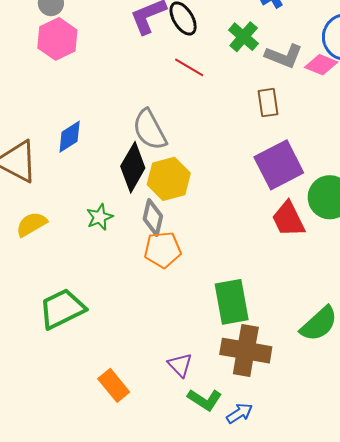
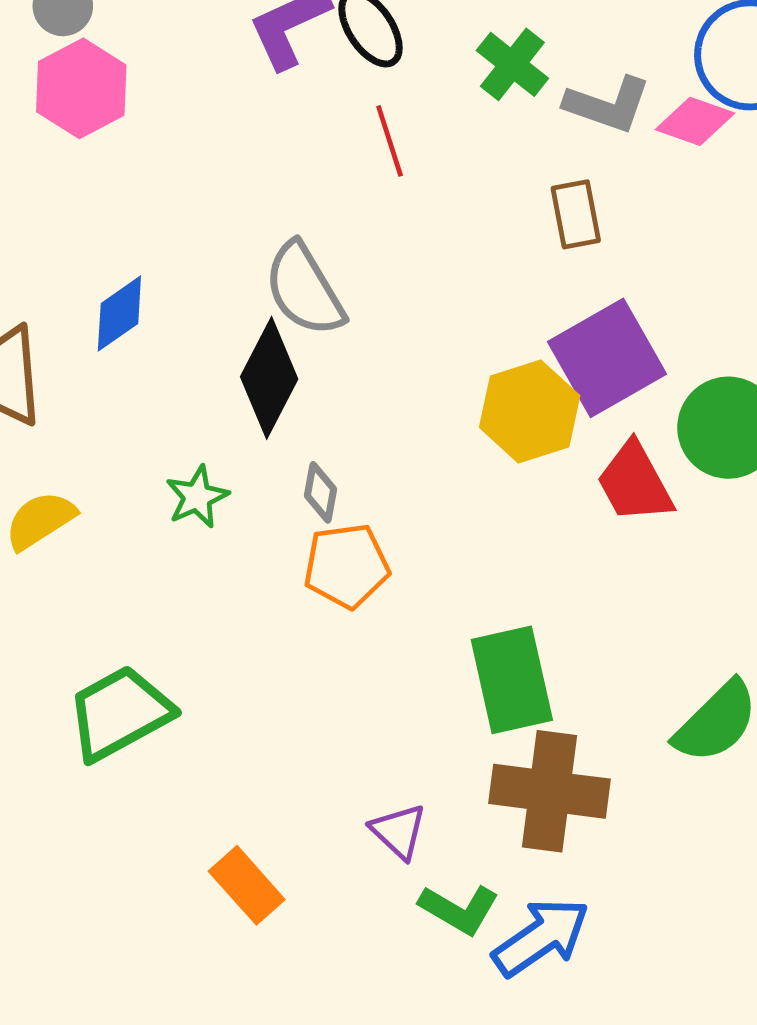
red line: (189, 67) -> (390, 141), turned 44
yellow hexagon: (169, 179) -> (530, 411), moved
gray diamond: (153, 217) -> (320, 492), size x0.7
blue arrow: (239, 413) -> (541, 937), size x1.6

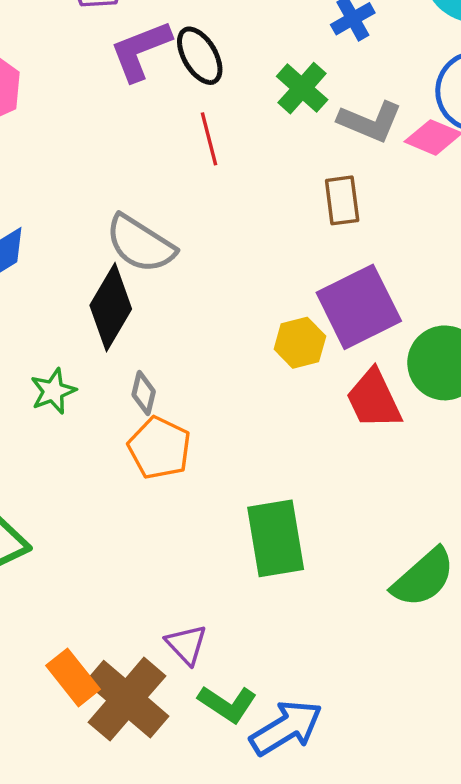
gray semicircle: (304, 289) -> (140, 244), turned -30
yellow hexagon: (530, 411) -> (300, 343), size x0.7
orange pentagon: (346, 566) -> (159, 448), turned 30
brown cross: (549, 791) -> (127, 699), moved, turned 30

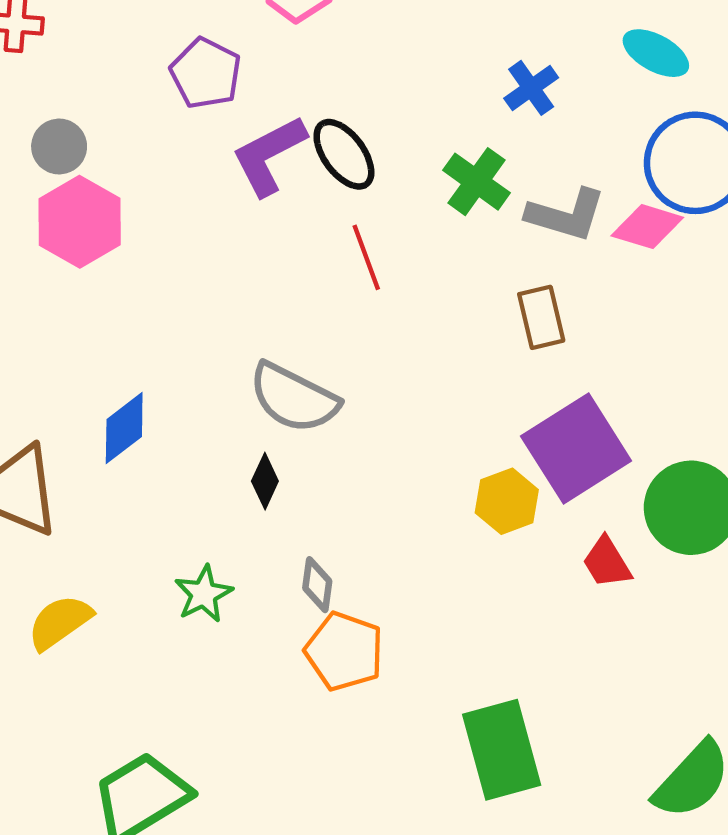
black diamond: (111, 307) -> (265, 481), size x0.5
red trapezoid: (374, 399) -> (607, 562), size x0.7

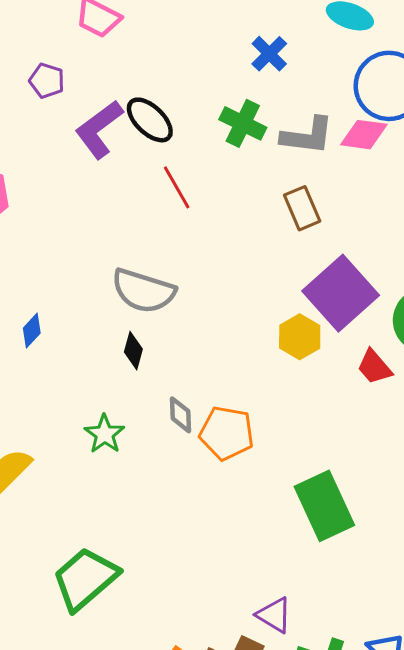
purple pentagon: (206, 73) -> (47, 81), size x0.7
blue diamond: (124, 428) -> (32, 331), size x0.7
orange pentagon: (344, 651) -> (227, 433), moved

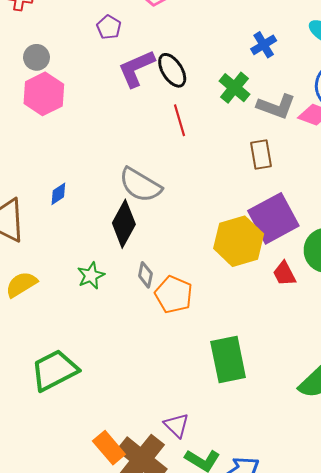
yellow hexagon: (300, 337) -> (239, 241), size x1.6
black diamond: (133, 351) -> (124, 224), size x1.8

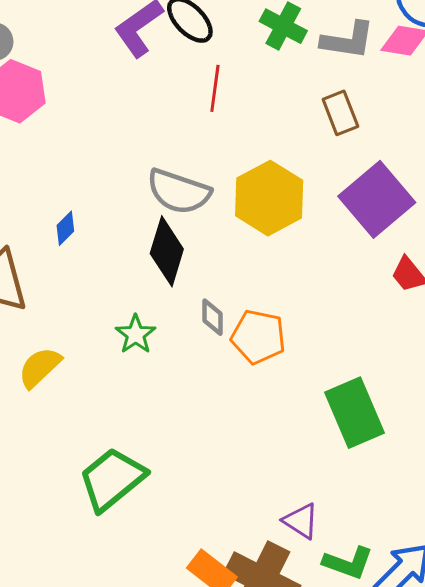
red line: (179, 120) -> (215, 88), turned 36
yellow hexagon: (239, 241) -> (269, 198), moved

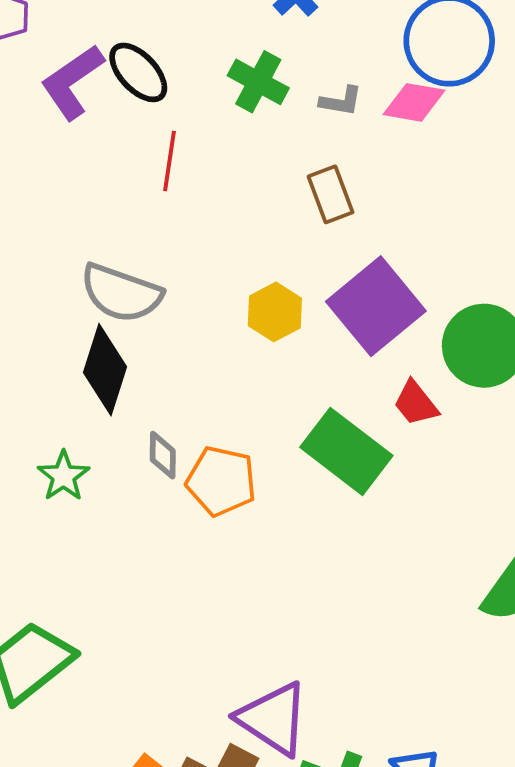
gray L-shape: (348, 40) -> (341, 101), size x0.6
yellow hexagon: (269, 198) -> (275, 312), moved, size x0.6
green rectangle: (354, 413) -> (346, 451), moved, turned -30
purple triangle: (301, 521) -> (273, 719), size x1.6

